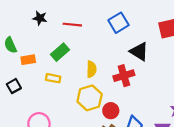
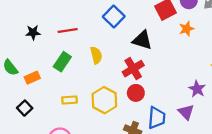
yellow semicircle: (91, 69) -> (96, 55), moved
yellow rectangle: (53, 78) -> (69, 100), moved
red circle: (111, 111) -> (136, 93), moved

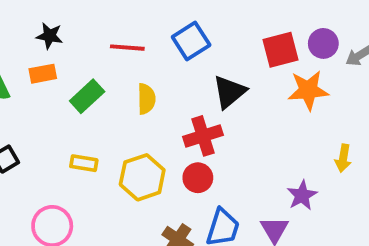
orange star: (187, 29) -> (308, 90), size x1.5
red line: (68, 30) -> (127, 48), moved
black triangle: (142, 40) -> (229, 92), turned 50
orange rectangle: (32, 78) -> (43, 74), moved

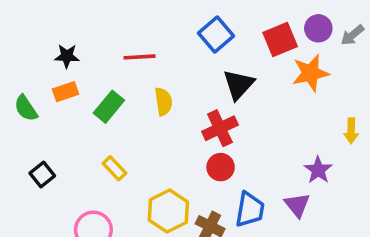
blue square: (191, 41) -> (216, 35), moved
yellow rectangle: (84, 163) -> (114, 168), turned 45
yellow hexagon: (142, 177) -> (168, 211), moved

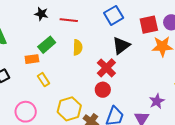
black star: (67, 56) -> (41, 14), moved
orange rectangle: (65, 92) -> (32, 59), moved
red cross: (220, 128) -> (106, 68), turned -30

